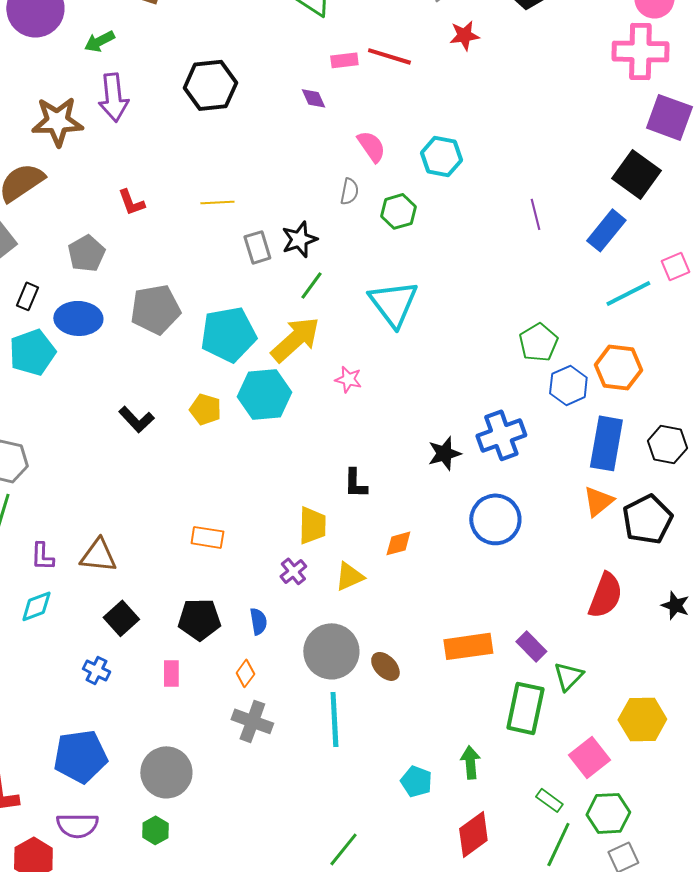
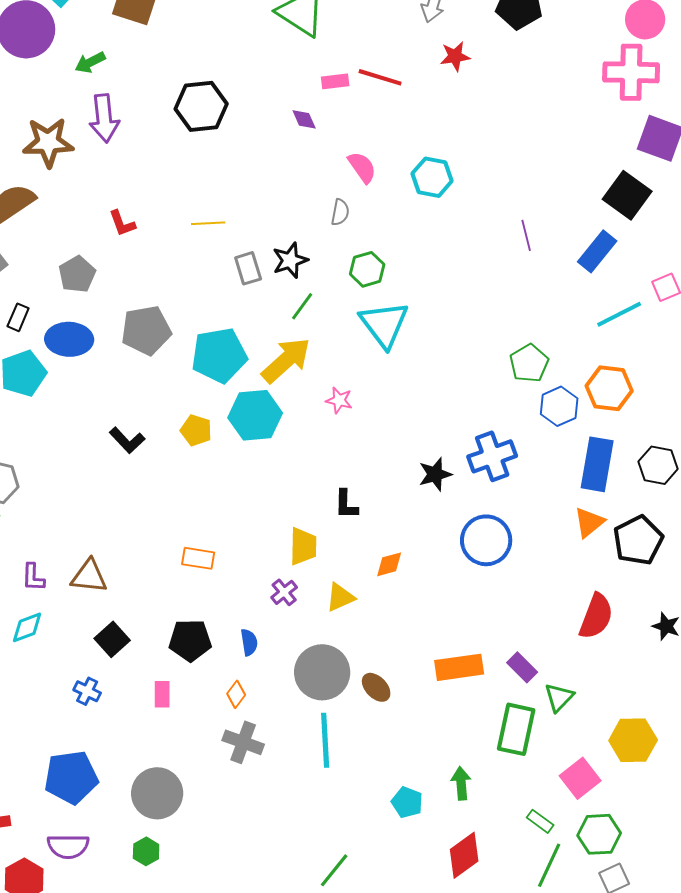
green hexagon: (398, 211) -> (367, 269), moved

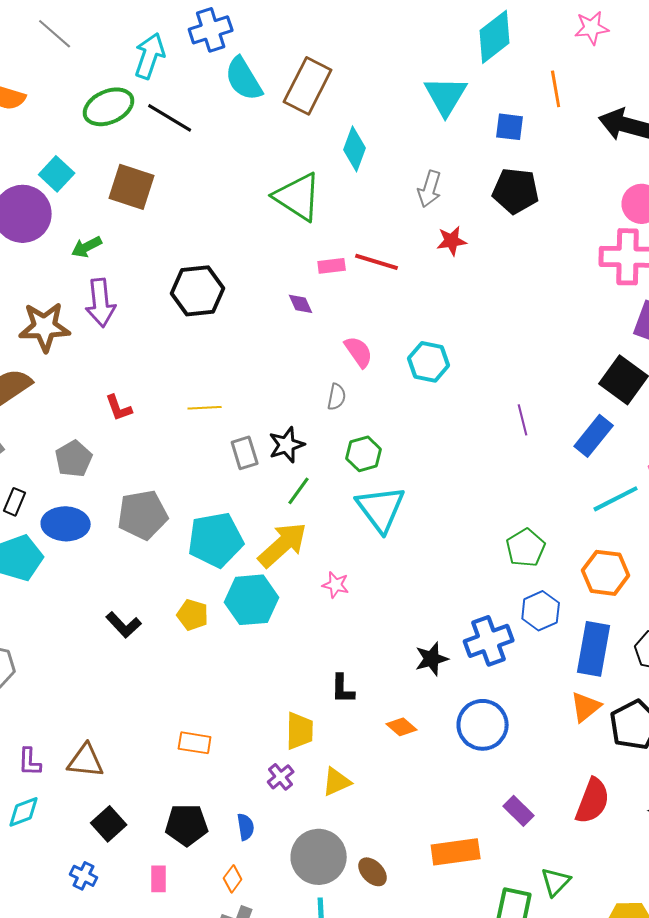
blue hexagon: (559, 406) -> (541, 611), moved
orange diamond: (389, 564) -> (402, 727), moved, turned 56
purple rectangle: (522, 667) -> (519, 811), moved

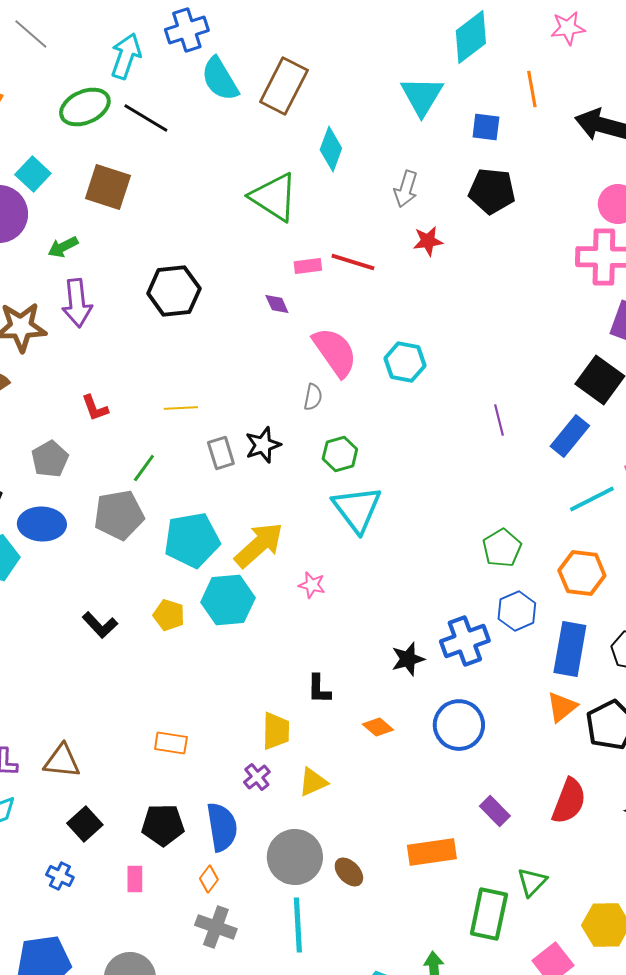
pink semicircle: (359, 352) -> (335, 352), size x1.6
green line: (299, 491) -> (144, 468), moved
blue semicircle: (246, 827) -> (222, 827), size x1.8

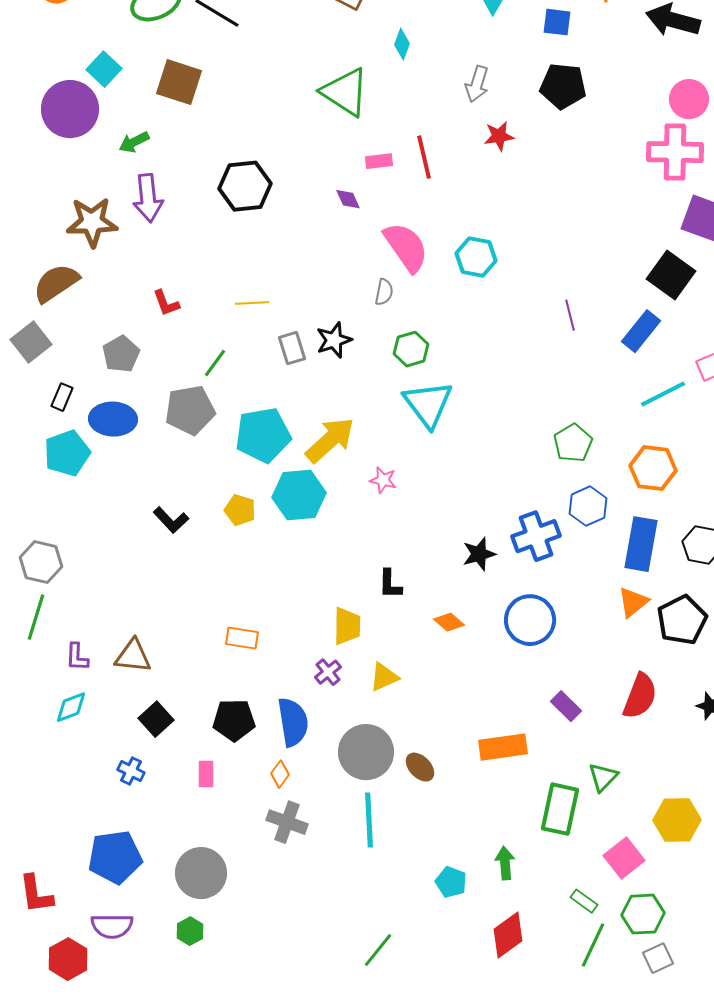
cyan diamond: (331, 149) -> (402, 44), size x0.7
red line: (353, 262) -> (424, 157), turned 60

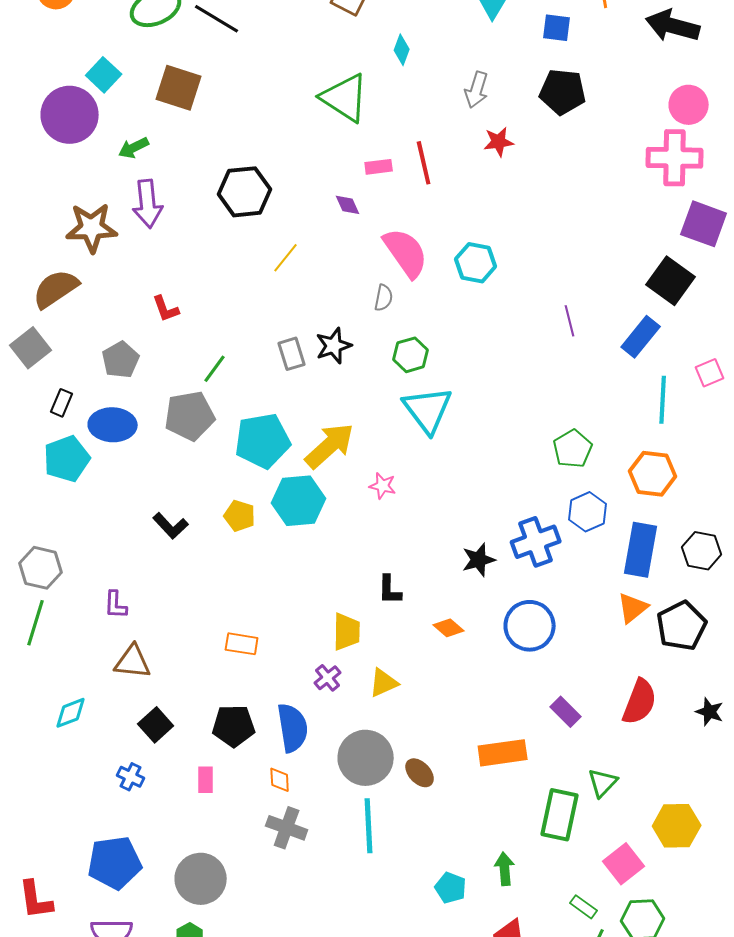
yellow line: (252, 303) -> (286, 258), moved, turned -48
cyan line: (663, 394) -> (663, 400), turned -60
purple L-shape: (77, 657) -> (116, 605), moved
orange diamond: (280, 774) -> (280, 780), turned -40

